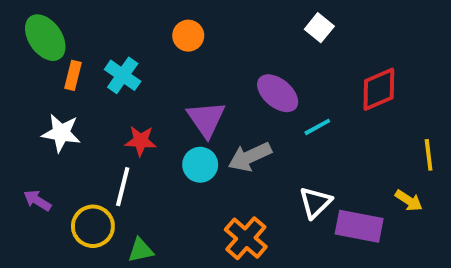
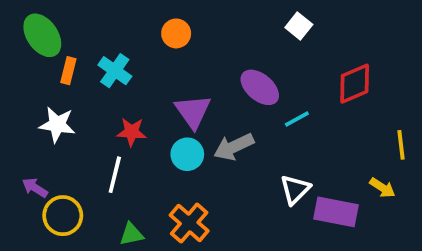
yellow circle: (93, 226) -> (63, 216), moved
orange cross: (246, 238) -> (189, 223), moved

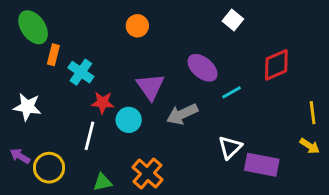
cyan cross: (115, 71) -> (81, 72), moved
white star: (57, 125) -> (27, 107), moved
cyan circle: (187, 154) -> (129, 120), moved
purple arrow: (35, 188) -> (20, 156), moved
yellow arrow: (382, 188) -> (310, 146), moved

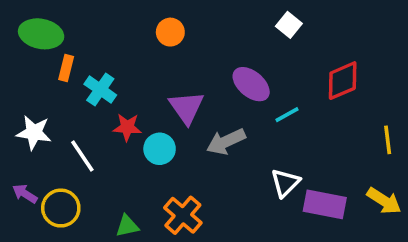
green ellipse: (33, 27) -> (41, 34), turned -44
white line: (90, 136) -> (82, 156), moved, turned -48
yellow arrow: (310, 146) -> (384, 201), moved, size x1.4

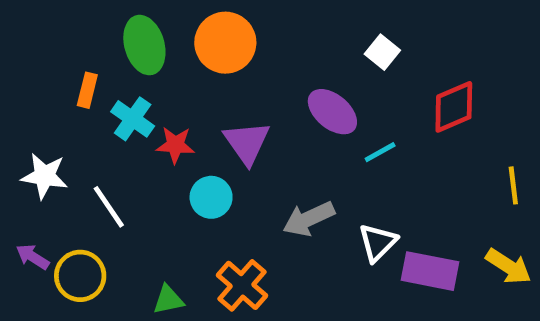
white square: (289, 25) -> (382, 52), moved
orange circle: (170, 32) -> (225, 43), size x1.6
green ellipse: (41, 34) -> (144, 45), moved, turned 63
red star: (127, 127) -> (175, 145), moved
gray arrow: (226, 142) -> (309, 219), moved

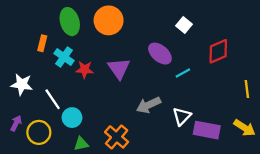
cyan circle: (211, 197) -> (72, 118), moved
purple arrow: (33, 257) -> (16, 123), turned 84

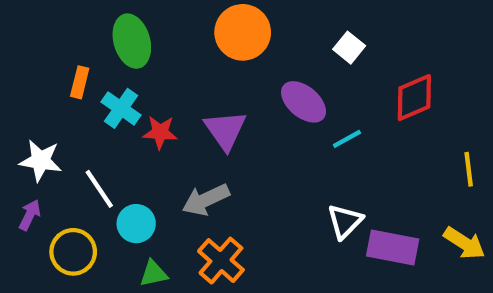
orange circle: (109, 20) -> (243, 32), moved
gray arrow: (149, 105) -> (206, 200), moved
purple arrow: (16, 123) -> (30, 215), moved

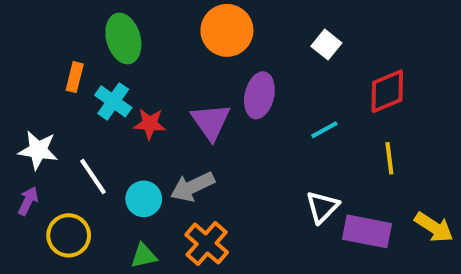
purple ellipse: (304, 102) -> (259, 95), moved, turned 63
yellow line: (469, 169) -> (389, 158), moved
cyan circle: (136, 224) -> (144, 199), moved

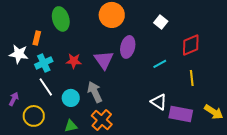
cyan cross: (113, 101) -> (44, 63), moved, turned 30
white star: (38, 150) -> (19, 54), moved
gray arrow: (192, 187) -> (95, 92), turned 90
white triangle: (322, 207) -> (159, 102), turned -42

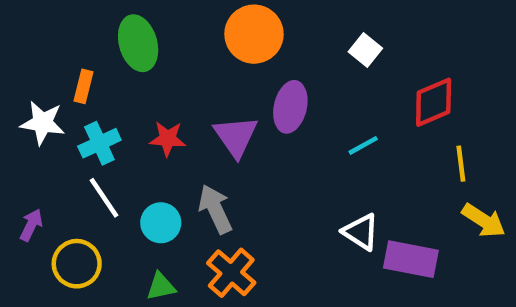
yellow line: (192, 78) -> (461, 164), moved
yellow arrow: (214, 112) -> (484, 220), moved

